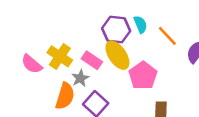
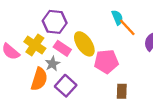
cyan semicircle: (140, 24) -> (117, 18), moved
purple hexagon: (116, 30) -> (55, 22), moved
pink pentagon: (143, 76) -> (106, 62), turned 30

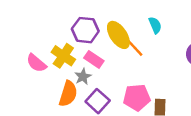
orange line: (127, 27) -> (134, 47), moved
yellow ellipse: (84, 44) -> (118, 35), moved
pink pentagon: (106, 62) -> (137, 97), moved

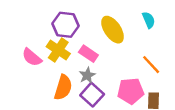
purple hexagon: (85, 30) -> (66, 25), moved
orange line: (134, 47) -> (151, 65), moved
gray star: (83, 77) -> (87, 75), moved

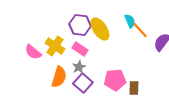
purple hexagon: (66, 25) -> (80, 25), moved
orange line: (151, 65) -> (140, 30), moved

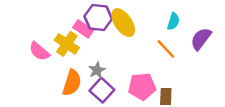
cyan semicircle: (130, 21) -> (173, 21), moved, turned 40
orange line: (140, 30) -> (166, 49), moved
pink rectangle: (80, 49) -> (83, 29), moved

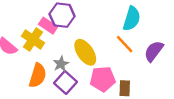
cyan semicircle: (173, 21) -> (132, 19), size x1.5
yellow ellipse: (123, 23) -> (85, 52), moved
purple semicircle: (201, 39) -> (154, 51), moved

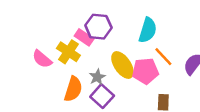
cyan semicircle: (132, 19) -> (148, 30), moved
pink pentagon: (103, 79) -> (145, 71), moved

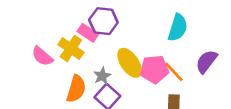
cyan semicircle: (148, 30) -> (178, 28), moved
orange line: (163, 57) -> (174, 72), moved

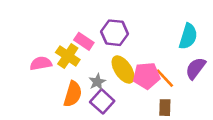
purple hexagon: (103, 21) -> (114, 33), moved
cyan semicircle: (178, 28) -> (188, 36), moved
pink semicircle: (42, 56) -> (41, 63), turned 130

